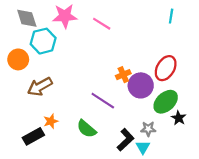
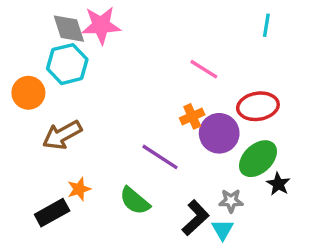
gray diamond: (27, 18) -> (69, 29), moved
pink line: (102, 24) -> (204, 69), moved
red ellipse: (166, 68) -> (258, 106), turned 50

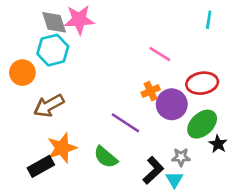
orange star: (79, 189) -> (62, 148), size x1.6

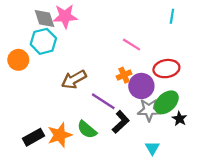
brown arrow: (49, 106) -> (74, 79), moved
orange star: (62, 148) -> (60, 135), moved
gray star: (181, 157) -> (149, 110), moved, size x1.5
black L-shape: (153, 170) -> (121, 122), moved
cyan triangle: (174, 180) -> (152, 148), moved

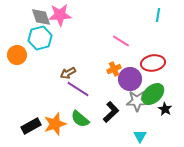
brown arrow: (74, 79) -> (68, 73), size x0.7
purple line: (103, 101) -> (78, 89), moved

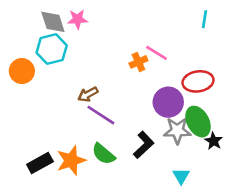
pink star: (60, 15) -> (78, 19), size x0.7
orange cross: (114, 69) -> (138, 62), moved
green ellipse: (153, 94) -> (198, 122), turned -75

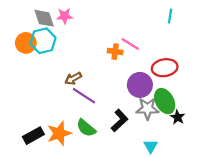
orange cross: (138, 62) -> (115, 52), turned 32
orange circle: (22, 71) -> (26, 43), moved

